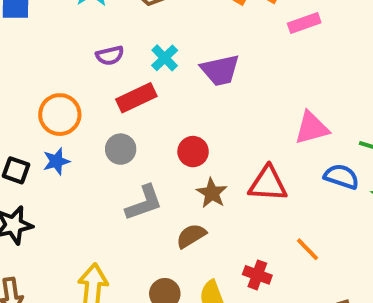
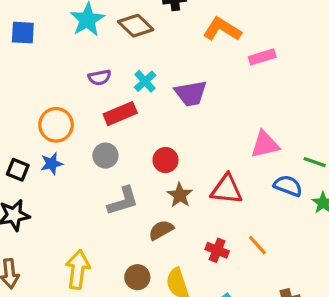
red cross: (257, 275) -> (217, 250), moved

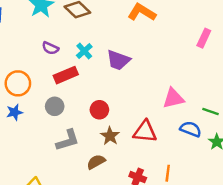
pink rectangle: (262, 57) -> (204, 38), moved, turned -48
purple semicircle: (100, 77) -> (50, 48), turned 35
purple trapezoid: (191, 93) -> (118, 60), turned 30
orange line: (257, 245) -> (168, 173), turned 49

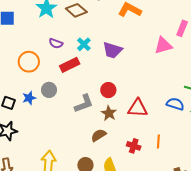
orange circle: (18, 83) -> (29, 62), moved
pink triangle: (173, 98) -> (163, 45), moved
gray circle: (55, 106) -> (49, 90), moved
red circle: (99, 110) -> (108, 90), moved
gray L-shape: (68, 140) -> (84, 104), moved

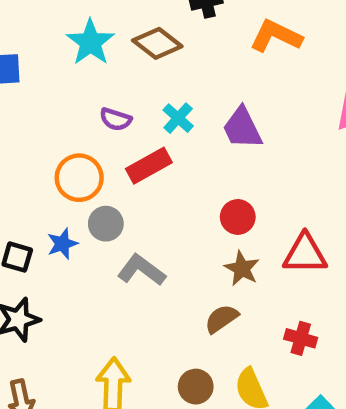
purple trapezoid: (112, 50) -> (242, 128), turned 50
orange circle: (29, 62) -> (79, 178), moved
gray L-shape: (84, 104) -> (141, 270), moved, turned -120

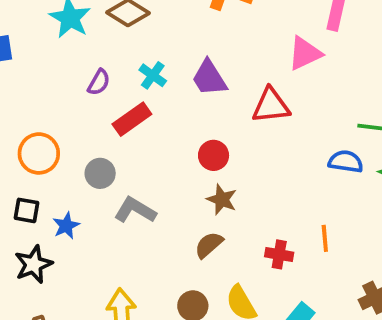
purple semicircle: (116, 119) -> (99, 82), turned -72
orange circle: (79, 178) -> (39, 153), moved
blue star: (62, 244) -> (66, 226), moved
red triangle: (305, 254) -> (271, 106), moved

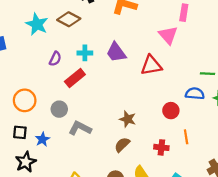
pink triangle: (305, 53) -> (168, 35), turned -42
cyan cross: (153, 75) -> (85, 53), turned -32
red circle: (214, 155) -> (171, 111), moved

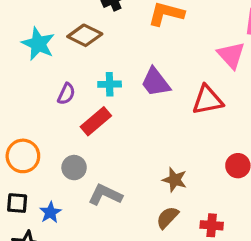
red cross: (161, 147) -> (212, 225), moved

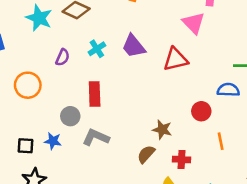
cyan cross: (110, 84) -> (97, 49), turned -30
red rectangle: (96, 121) -> (95, 94), moved, turned -50
orange circle: (23, 156) -> (28, 85), moved
brown star: (175, 180) -> (162, 130), moved
blue star: (50, 212) -> (53, 141), moved, turned -30

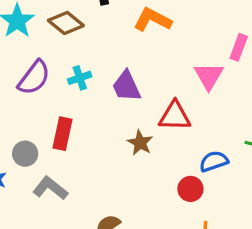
purple semicircle: (63, 57) -> (34, 78), size x1.6
blue semicircle: (228, 90) -> (214, 161), moved, turned -35
brown star: (162, 130) -> (140, 143), moved

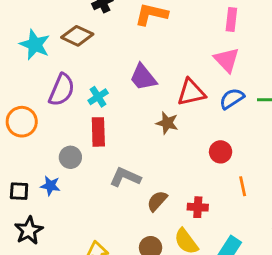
pink triangle: (209, 76) -> (227, 60), moved
cyan cross: (80, 78) -> (98, 97), moved
blue semicircle: (214, 161) -> (232, 99), moved
gray L-shape: (50, 188) -> (125, 177), moved

